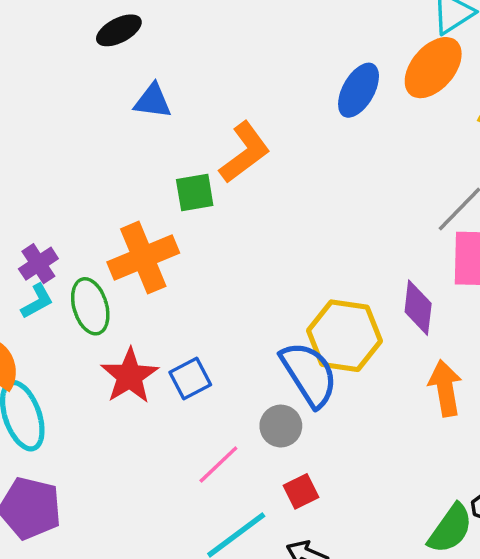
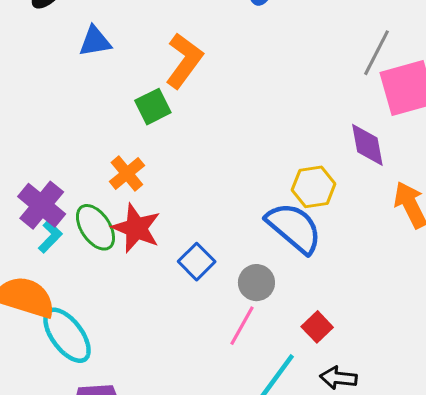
orange cross: (143, 258) -> (127, 173), size x0.6
purple cross: (38, 264) -> (42, 205), size x1.4
yellow hexagon: (345, 336) -> (314, 187), size x0.7
red star: (130, 376) -> (136, 228), moved
gray circle: (281, 426) -> (256, 283), moved

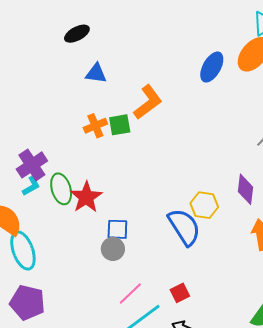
orange cross: (127, 173) -> (95, 126), moved
blue square: (197, 262) -> (117, 229), turned 30
gray circle: (256, 283) -> (113, 249), moved
pink line: (242, 326) -> (130, 294), moved

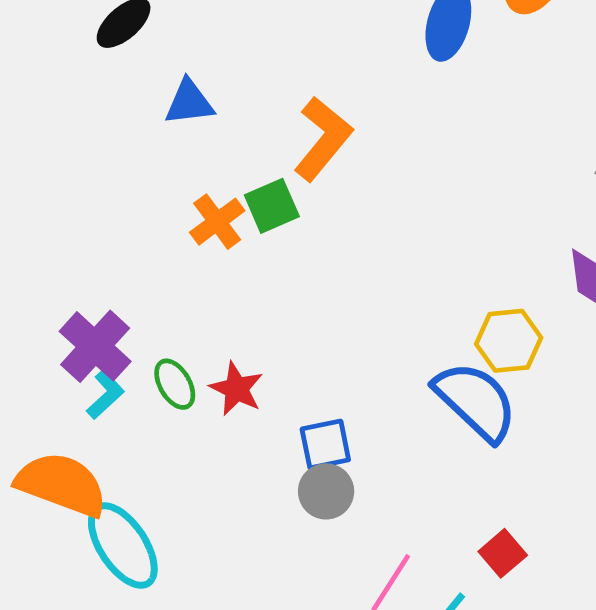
green ellipse: (61, 189) -> (175, 384), size x0.7
red star: (86, 197) -> (236, 389), size x0.7

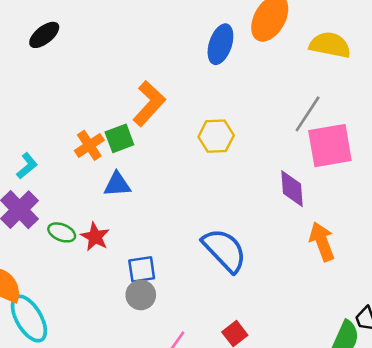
blue triangle: (189, 102) -> (117, 184), moved
yellow hexagon: (509, 341) -> (216, 136), moved
green ellipse: (175, 384) -> (62, 232), turned -40
cyan L-shape: (105, 395) -> (27, 166), moved

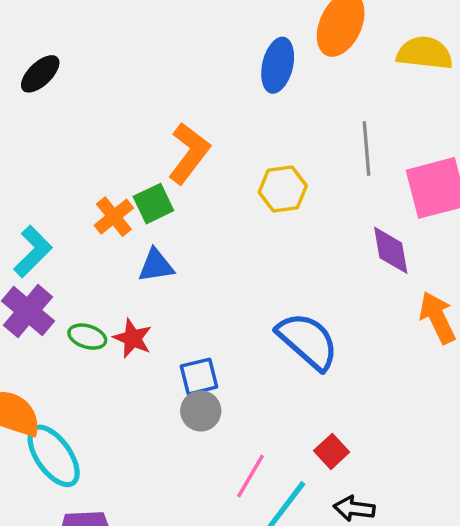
gray line: (308, 114) -> (367, 149), moved, turned -33
cyan L-shape: (27, 166) -> (33, 251), size x1.4

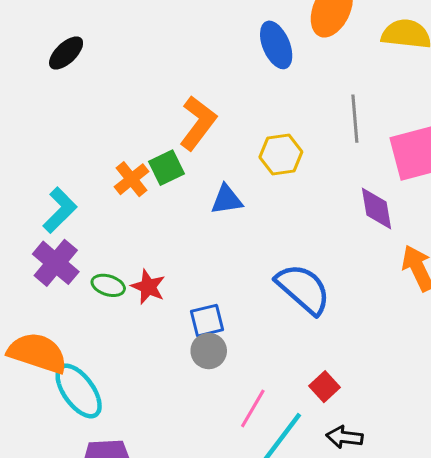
blue ellipse: (278, 65) -> (276, 45), turned -36
blue triangle: (156, 265) -> (227, 200), moved

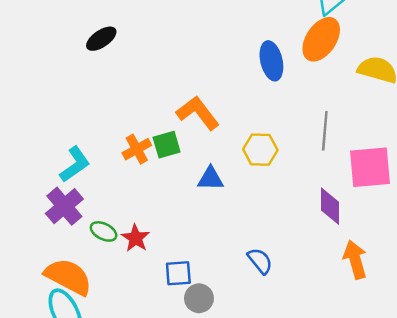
orange L-shape: (198, 123) -> (198, 113), turned -84
blue semicircle: (303, 289) -> (260, 261), size x0.6
gray circle: (209, 351) -> (199, 298), moved
orange semicircle: (37, 353) -> (68, 277), moved

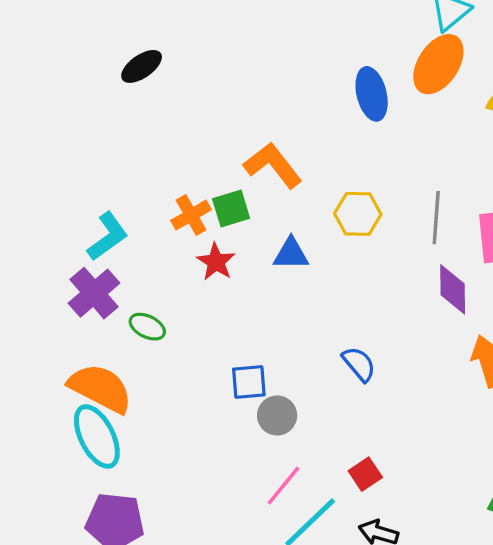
gray line: (325, 131) -> (436, 218), moved
red star: (136, 238) -> (216, 262), moved

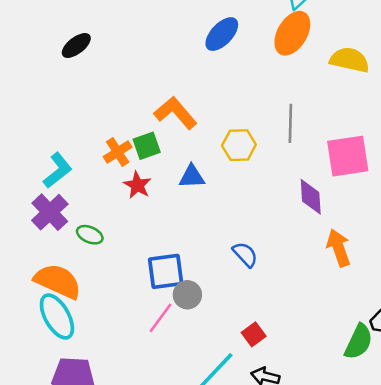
blue ellipse: (372, 94) -> (222, 34), moved, turned 60
gray line: (436, 218) -> (290, 123), moved
blue square: (249, 382) -> (166, 271), size x1.4
pink line: (283, 486) -> (160, 318), moved

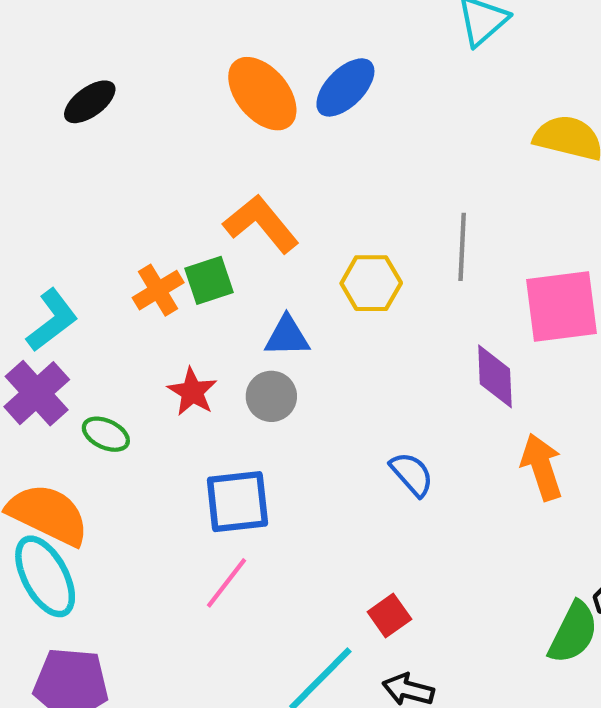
orange ellipse: (292, 33) -> (262, 94), moved, turned -72
red star: (137, 185) -> (192, 392), moved
blue semicircle: (245, 254) -> (412, 474), moved
gray circle: (187, 295) -> (271, 396), moved

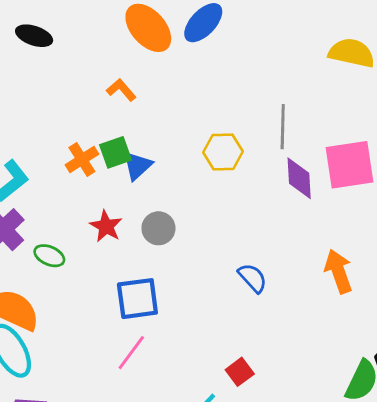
black ellipse: (90, 102) -> (34, 36), turned 56
orange L-shape: (261, 224) -> (121, 90), moved, size x0.6
blue triangle: (287, 336) -> (137, 166), moved, turned -40
purple diamond: (495, 376) -> (299, 178), moved

